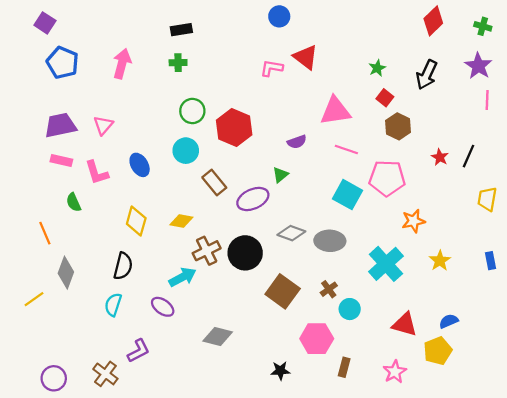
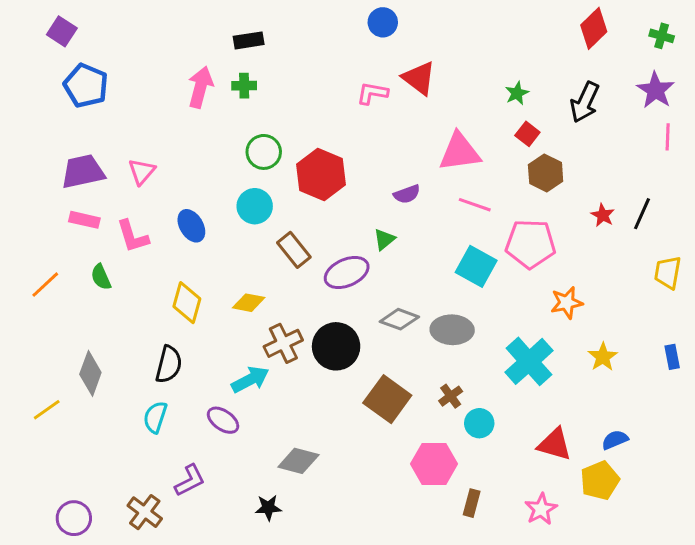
pink arrow: (122, 64) -> (200, 87), moved
orange line: (45, 233) -> (45, 285), moved, turned 70
black star: (280, 371) -> (268, 508), moved

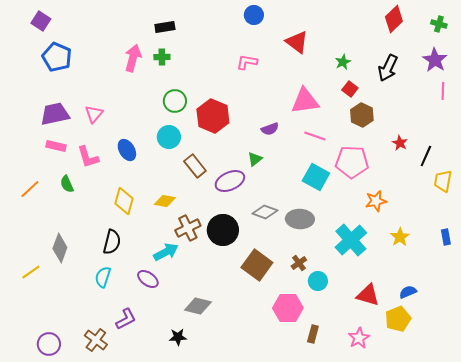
red triangle: (419, 78) -> (297, 42), moved
black line: (642, 214) -> (426, 156), moved

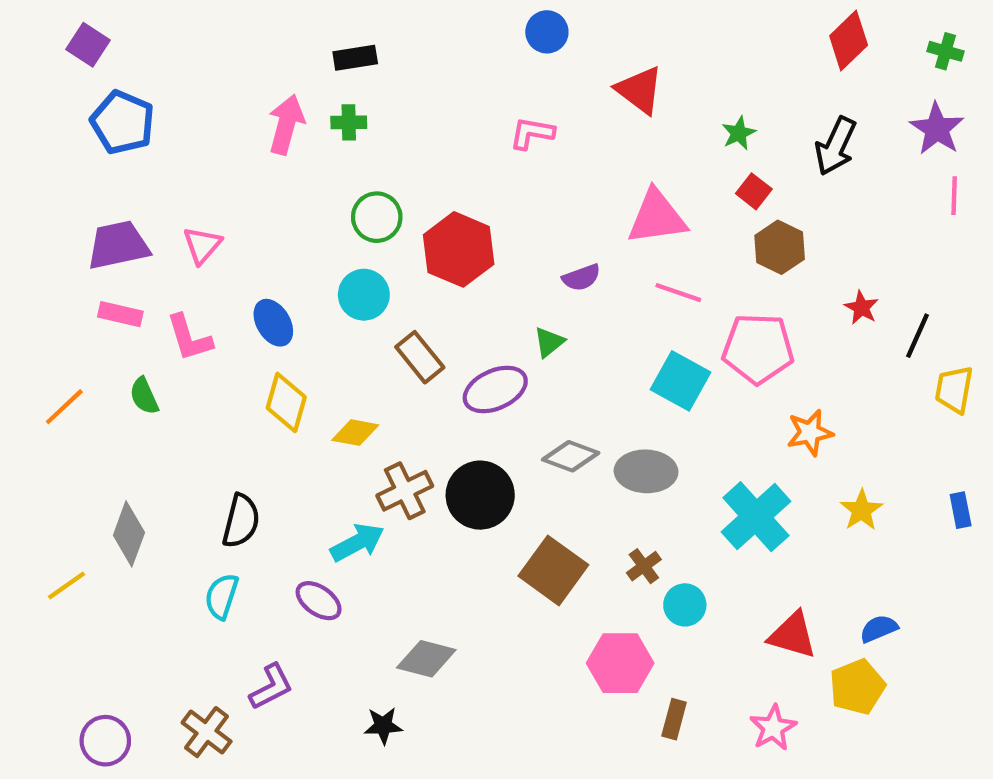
yellow diamond: (124, 201) -> (286, 402), moved

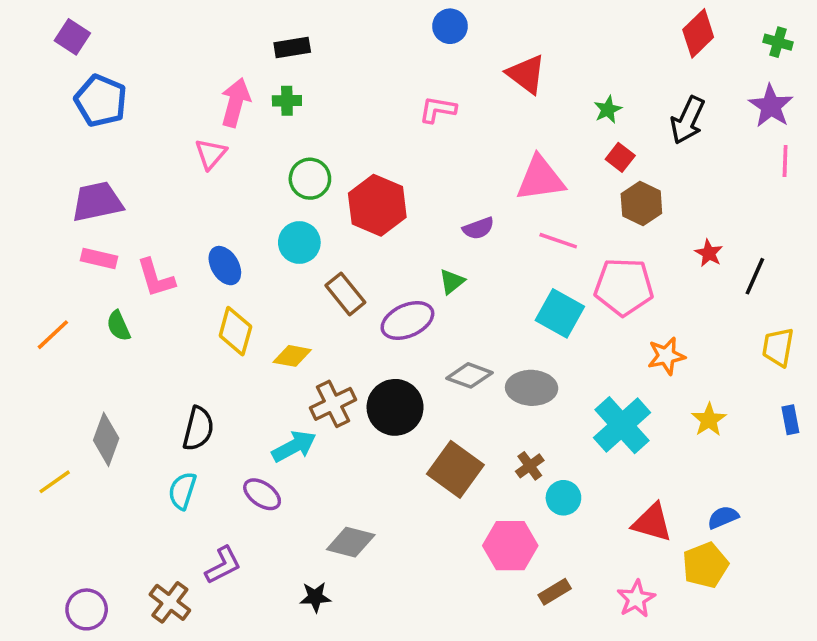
pink triangle: (202, 245) -> (211, 154), moved
yellow trapezoid: (954, 390) -> (778, 347), moved
brown rectangle: (674, 719) -> (555, 592), turned 44

